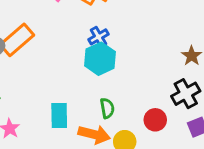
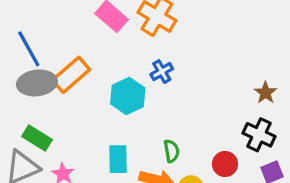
cyan hexagon: (100, 59) -> (128, 96), moved
black cross: (186, 94) -> (259, 135), turned -36

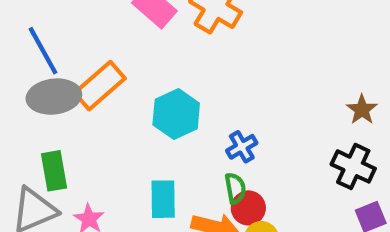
blue cross: (162, 72) -> (242, 147), moved
green rectangle: (37, 138) -> (54, 171), turned 48
red circle: (225, 164) -> (248, 208), moved

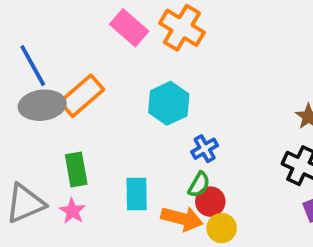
cyan hexagon: (176, 114) -> (169, 103), moved
green rectangle: (54, 171) -> (76, 169), moved
green semicircle: (235, 188) -> (199, 185), turned 40

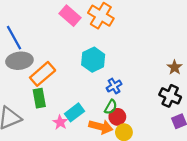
orange rectangle: (82, 96) -> (43, 74), moved
cyan rectangle: (137, 194) -> (74, 112), turned 54
pink star: (72, 211) -> (60, 122), moved

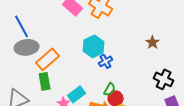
brown star: (175, 67) -> (153, 42), moved
blue cross: (114, 86) -> (106, 61), moved

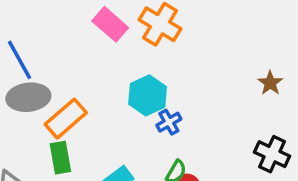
brown star: (153, 42) -> (270, 83), moved

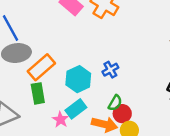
cyan hexagon: (148, 95) -> (78, 79), moved

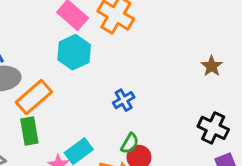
cyan hexagon: (78, 79) -> (74, 52), moved

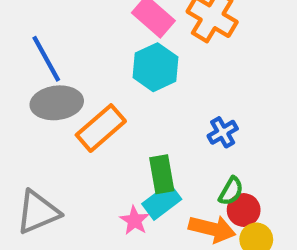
green rectangle: (29, 131) -> (162, 174), moved

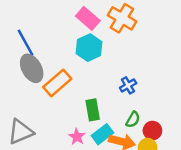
gray ellipse: (57, 103) -> (32, 68), turned 68
cyan rectangle: (162, 202) -> (102, 134), moved
red circle: (244, 210) -> (152, 131), moved

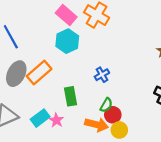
gray ellipse: (32, 68) -> (16, 74), moved, turned 55
red circle: (152, 131) -> (113, 115), moved
cyan rectangle: (102, 134) -> (40, 118), moved

